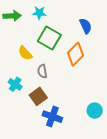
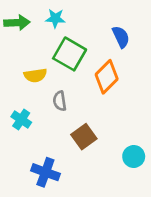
yellow semicircle: (25, 53) -> (35, 75), turned -56
brown square: (38, 96) -> (84, 137), moved
blue cross: (52, 117) -> (45, 172), moved

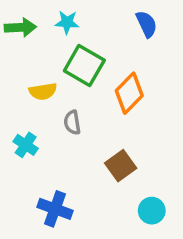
blue semicircle: (121, 37) -> (147, 24), moved
brown square: (84, 137) -> (121, 166), moved
cyan circle: (134, 157) -> (152, 211), moved

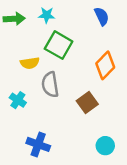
orange diamond: (129, 93) -> (105, 65), moved
gray semicircle: (72, 122) -> (50, 85), size x1.5
brown square: (121, 166) -> (87, 103), moved

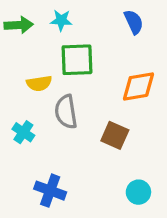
green square: (59, 45) -> (77, 60), turned -32
orange diamond: (105, 65) -> (138, 87), turned 36
brown square: (87, 103) -> (115, 135), turned -30

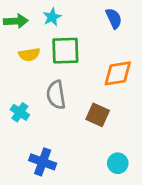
cyan star: (61, 20) -> (52, 17), turned -30
yellow semicircle: (39, 83) -> (29, 55), moved

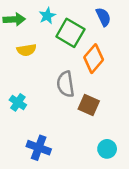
green square: (65, 51) -> (70, 33), moved, turned 32
orange diamond: (118, 73) -> (94, 59), moved, turned -40
gray semicircle: (56, 95) -> (66, 84), moved

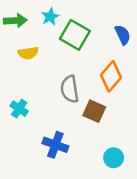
blue semicircle: (103, 17) -> (123, 35), moved
orange diamond: (94, 59) -> (111, 76), moved
blue cross: (39, 148) -> (55, 145), moved

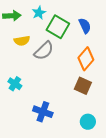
blue semicircle: (123, 35) -> (85, 26), moved
gray semicircle: (70, 89) -> (44, 51), moved, turned -125
brown square: (94, 111) -> (83, 86), moved

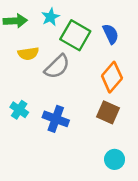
blue cross: (43, 112) -> (56, 119), moved

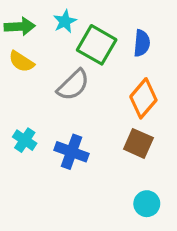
blue semicircle: (111, 34) -> (142, 43), turned 30
yellow semicircle: (28, 54) -> (21, 62), moved, turned 42

